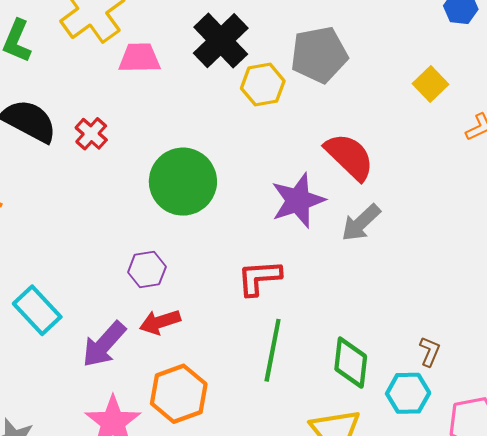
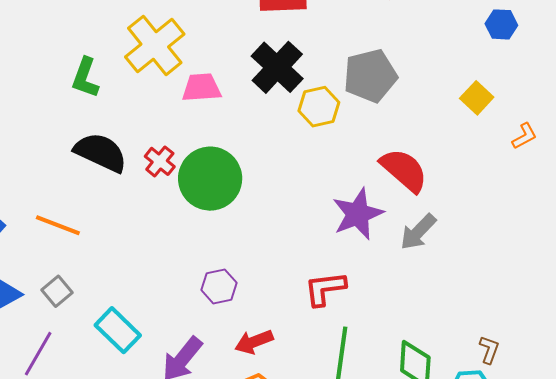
green circle: (183, 182) -> (210, 179), moved
red arrow: (160, 322) -> (254, 342), moved

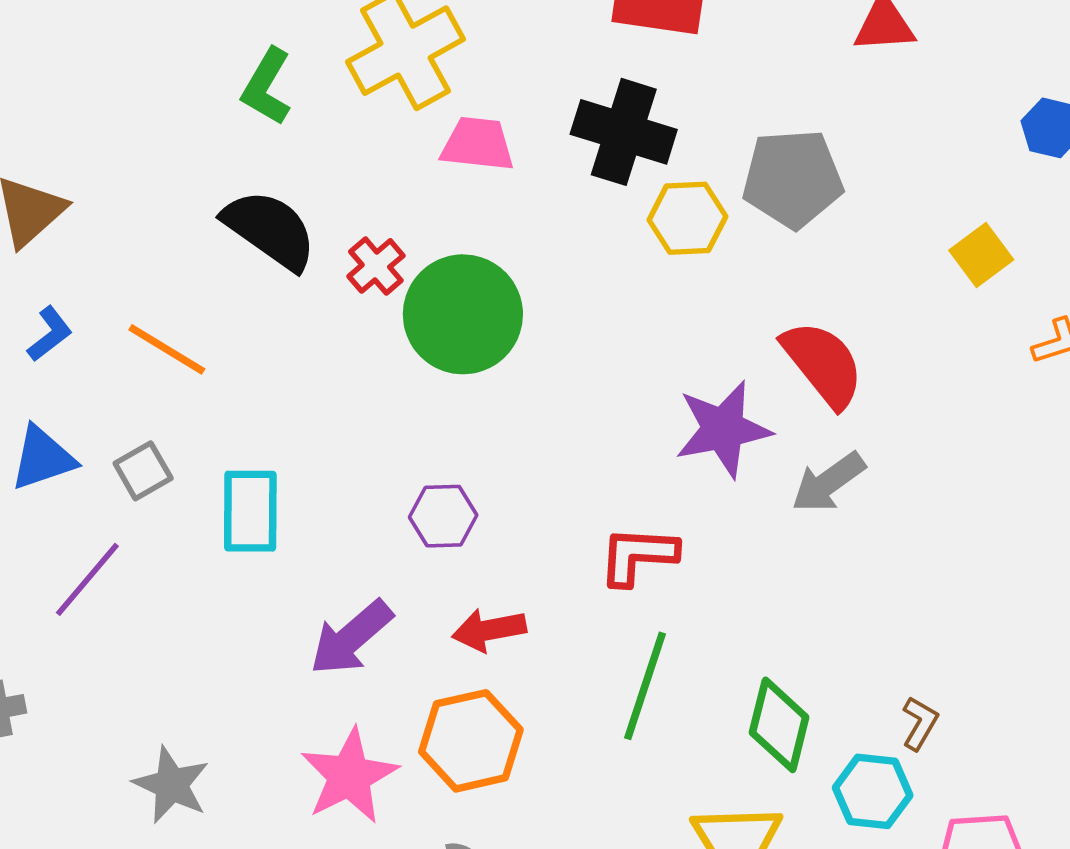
black cross: (277, 67) -> (624, 132), turned -36
cyan rectangle: (118, 330) -> (250, 511), moved, turned 36

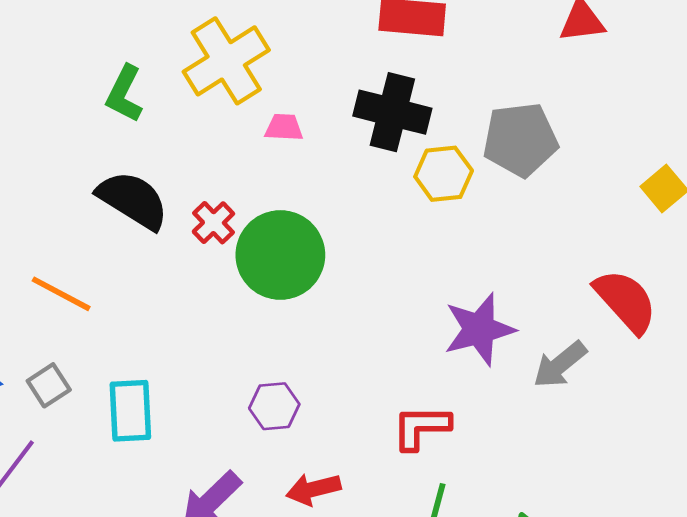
pink trapezoid: (478, 144) -> (284, 127), size x0.7
red semicircle: (823, 364) -> (626, 301), moved

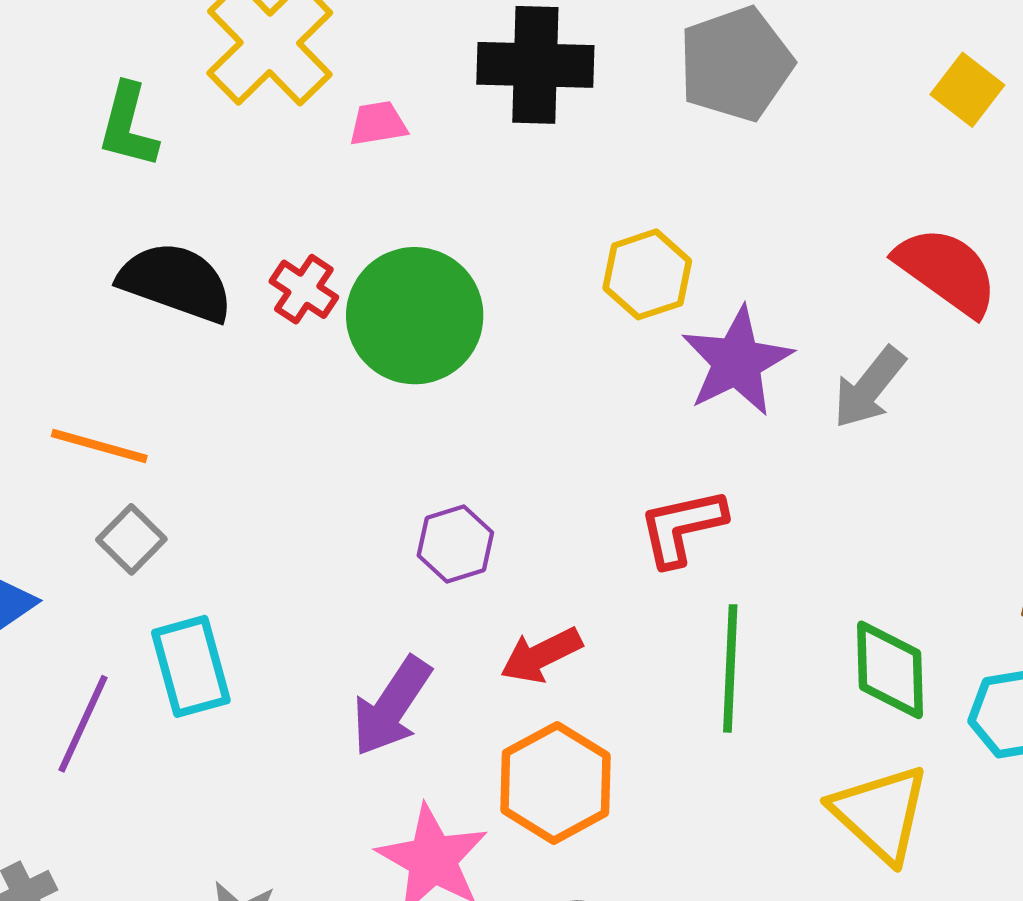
yellow hexagon: (444, 174) -> (647, 274), moved
gray square: (49, 385) -> (131, 539), moved
cyan rectangle: (130, 411) -> (191, 666), moved

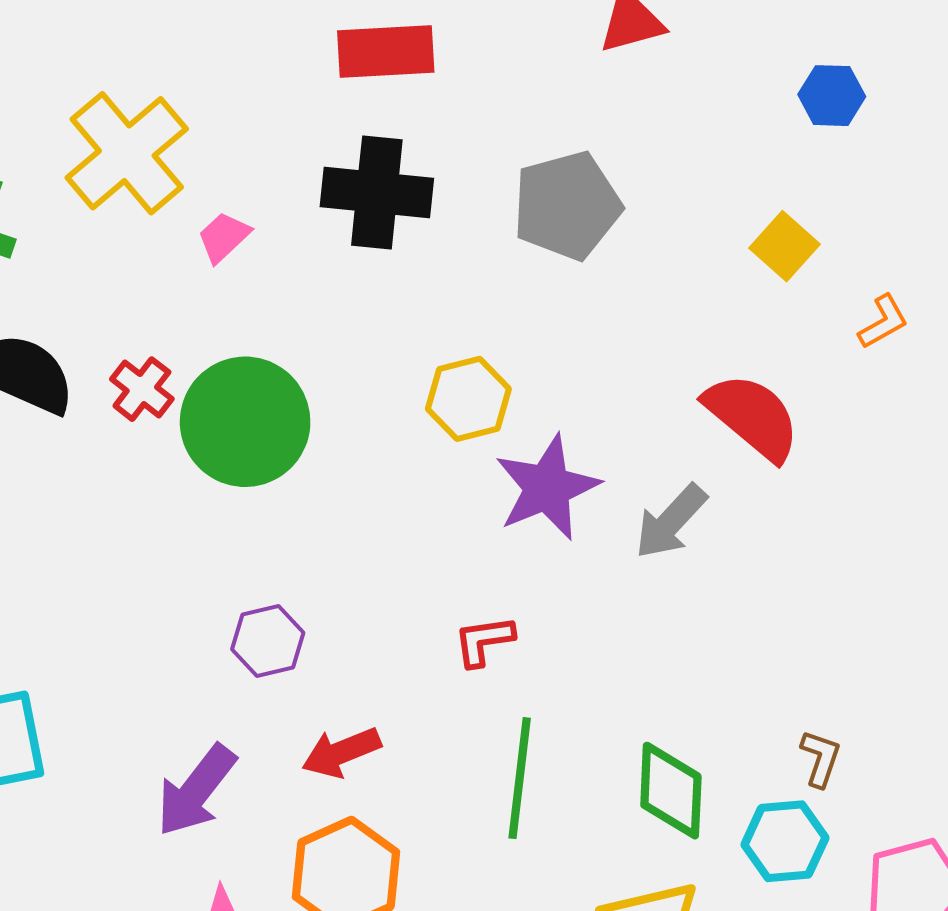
pink trapezoid: (378, 123) -> (224, 237), turned -38
red L-shape: (682, 527) -> (484, 641), size x0.7

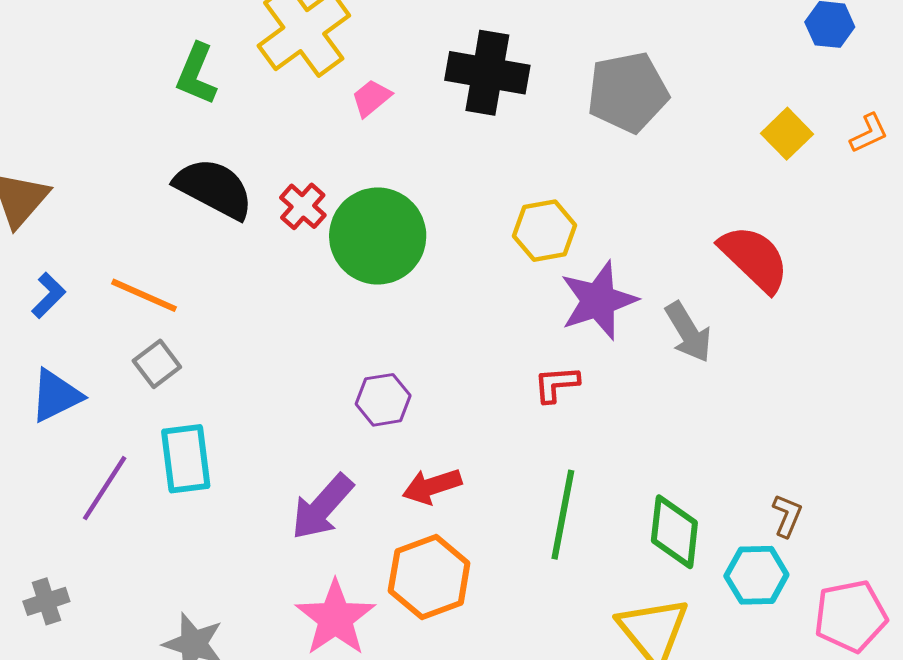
orange L-shape: (883, 322) -> (869, 133), moved
gray arrow: (671, 522) -> (688, 332), turned -78
red L-shape: (484, 641) -> (556, 384), moved

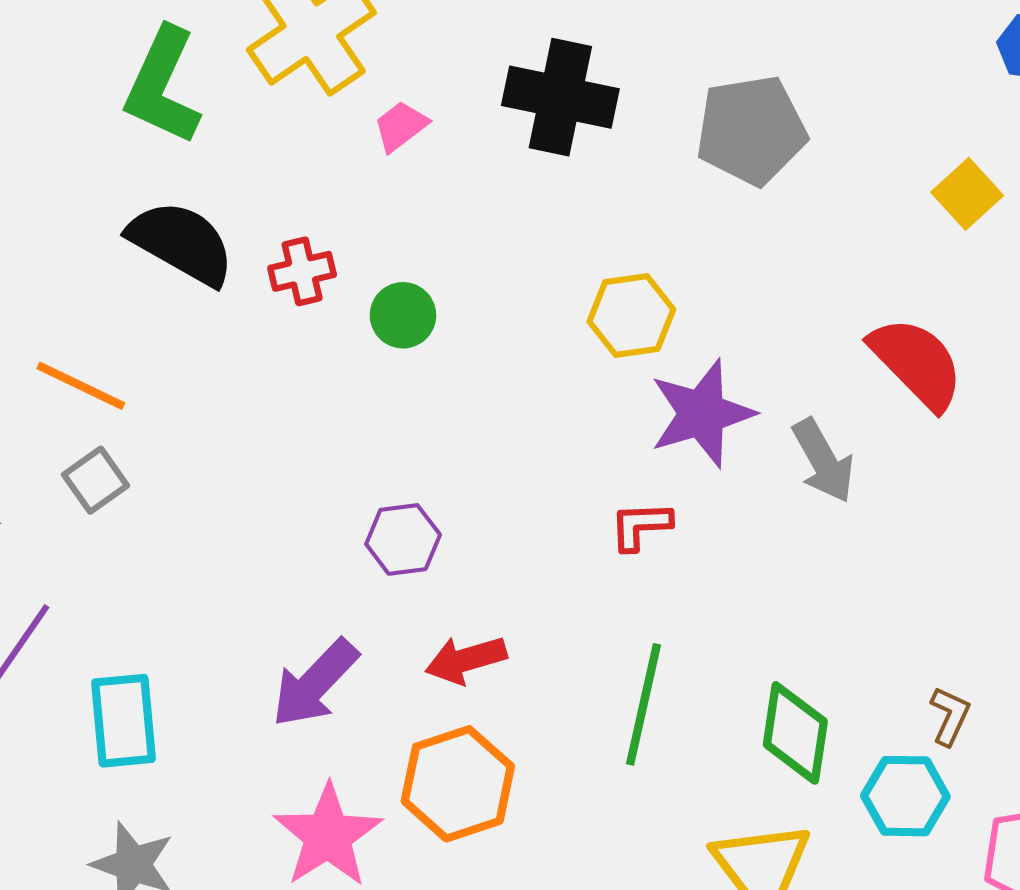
green L-shape: (196, 74) -> (163, 86), size x1.4
red cross: (303, 206) -> (302, 271), turned 33
green circle: (378, 236) -> (403, 315), size x0.5
cyan rectangle: (186, 459) -> (124, 721), moved

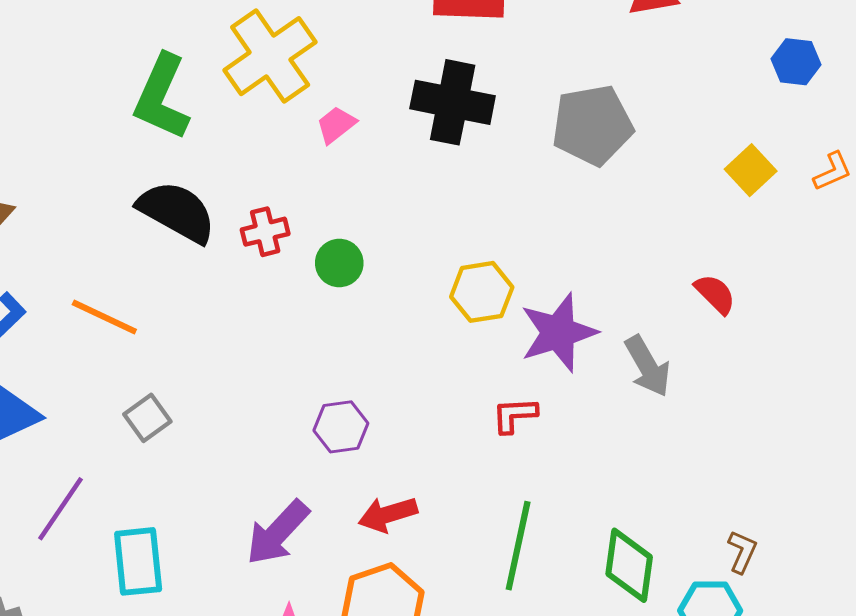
yellow hexagon: (631, 315) -> (482, 292), moved
red semicircle: (917, 363) -> (715, 294), size x0.6
gray square: (95, 480) -> (147, 418), moved

